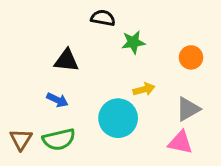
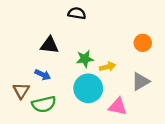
green star: (133, 42) -> (85, 59), moved
brown triangle: (21, 139) -> (21, 91), moved
pink triangle: (180, 142) -> (118, 106), moved

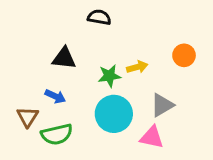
yellow arrow: (108, 67) -> (137, 67), moved
gray triangle: (140, 81) -> (162, 105), moved

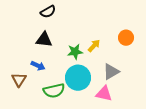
black semicircle: (99, 17) -> (48, 12), moved, turned 140
yellow arrow: (137, 67) -> (94, 46), turned -32
green semicircle: (57, 134) -> (54, 91), moved

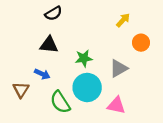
yellow arrow: (94, 46) -> (123, 20), moved
gray triangle: (111, 72) -> (119, 68), moved
green semicircle: (54, 91) -> (60, 102), turned 70

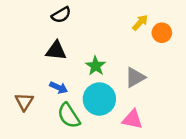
orange circle: (141, 43) -> (162, 33), moved
green star: (84, 58) -> (96, 66), turned -30
blue arrow: (42, 74) -> (59, 88), moved

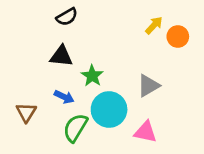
green star: (96, 66) -> (92, 76), moved
green semicircle: (69, 116) -> (75, 128), turned 64

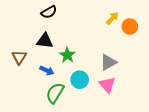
cyan circle: (109, 110) -> (80, 80), size x0.7
brown triangle: (26, 112) -> (19, 57), moved
pink triangle: (146, 132) -> (107, 85), moved, turned 36

